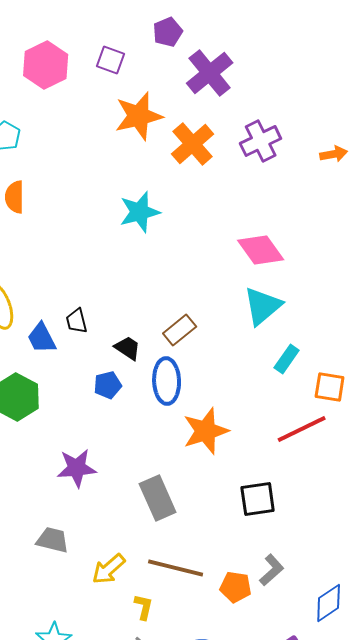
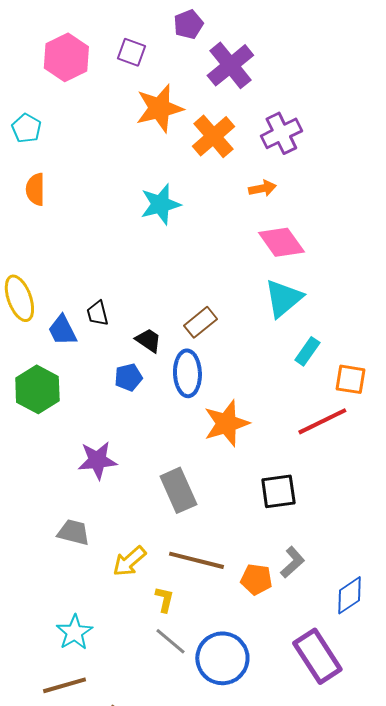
orange arrow: (334, 154) -> (262, 188), moved

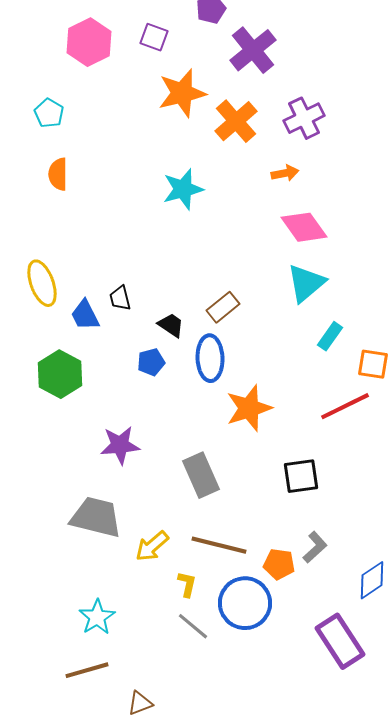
gray trapezoid: (73, 532) -> (96, 517), size x1.6
blue circle: (222, 658) -> (245, 603), moved

